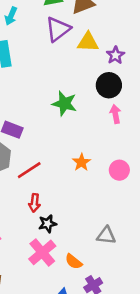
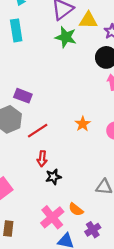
green star: (64, 104) -> (66, 37), moved
pink cross: (42, 252) -> (52, 217), moved

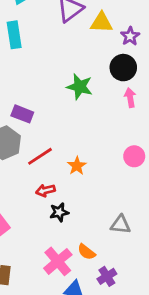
green star: (66, 37) -> (80, 87), moved
orange star: (83, 124) -> (77, 166), moved
red arrow: (42, 159) -> (45, 190), turned 70

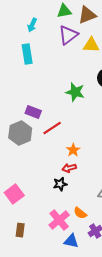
red line: (40, 156) -> (52, 128), moved
red arrow: (45, 190) -> (69, 168), moved

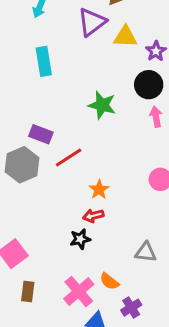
cyan rectangle: (27, 54) -> (44, 61), moved
brown rectangle: (20, 230) -> (28, 291), moved

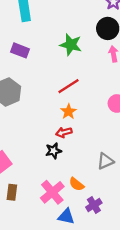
purple rectangle: (41, 134) -> (20, 50), moved
red line: (69, 157) -> (68, 86), moved
gray triangle: (146, 252) -> (105, 161), turned -30

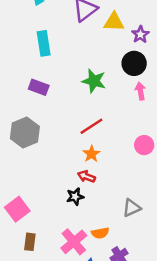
red arrow: (64, 132) -> (86, 176), turned 35
orange semicircle: (77, 184) -> (100, 233), turned -49

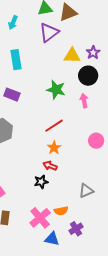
yellow triangle: (114, 22) -> (72, 56), moved
pink arrow: (140, 91) -> (84, 101), moved

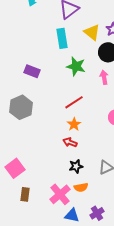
yellow triangle: (72, 56) -> (92, 32), turned 36
cyan rectangle: (16, 60) -> (62, 38), moved
black star: (41, 182) -> (76, 166), moved
purple cross: (76, 229) -> (97, 213), moved

